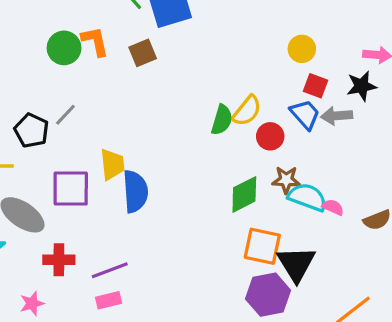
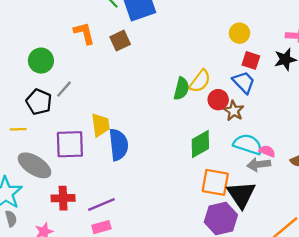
green circle: (64, 48) -> (41, 61), moved
gray arrow: (337, 116) -> (259, 164), moved
brown star: (286, 180) -> (234, 111), moved, turned 30

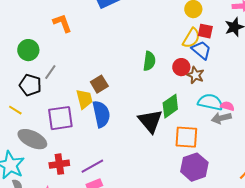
brown square: (120, 41) -> (99, 84), moved
yellow semicircle: (200, 81) -> (191, 38), moved
yellow line: (18, 129) -> (15, 110), turned 40
black triangle: (241, 195) -> (150, 121), moved

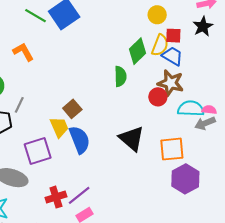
red circle: (181, 67) -> (158, 97), moved
brown star: (195, 75) -> (171, 83), size x1.4
green diamond: (170, 106) -> (138, 51), moved
red cross: (59, 164) -> (56, 197), moved

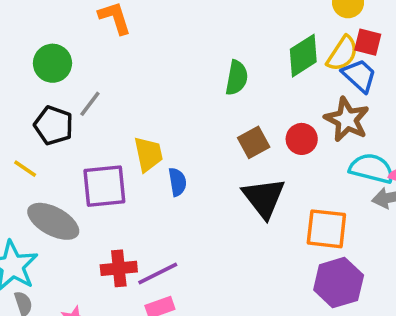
green semicircle: (120, 76) -> (237, 78), moved
red circle: (158, 97) -> (302, 139), moved
brown square: (72, 109) -> (254, 142), moved
blue semicircle: (80, 140) -> (177, 182), size x0.6

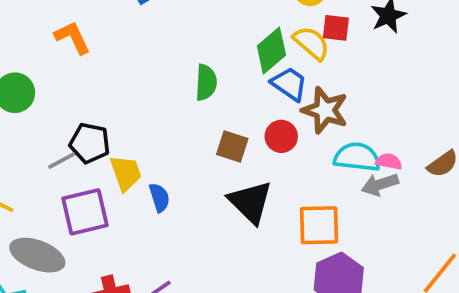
yellow semicircle: (342, 54) -> (311, 43), turned -75
blue trapezoid: (359, 76) -> (289, 84), moved
gray line: (90, 104) -> (62, 160), moved, turned 32
black pentagon: (54, 125) -> (90, 143), moved
brown square: (254, 142) -> (232, 146), turned -36

